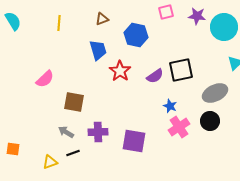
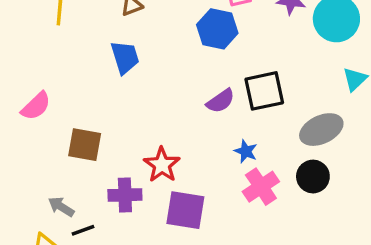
blue hexagon: (136, 35) -> (217, 29), moved
red star: (120, 71) -> (162, 165), moved
gray arrow: (66, 132) -> (61, 207), moved

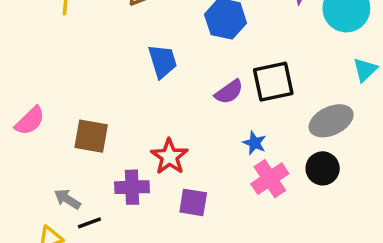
blue trapezoid: (125, 57) -> (163, 61), moved
pink semicircle: (36, 106) -> (30, 121), moved
purple square: (185, 210) -> (193, 202), size x0.7

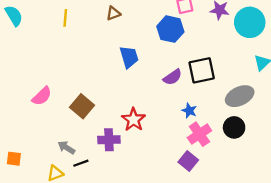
brown square: (91, 136) -> (82, 106), turned 30
purple square: (193, 202) -> (188, 161), moved, turned 30

